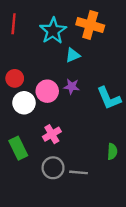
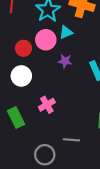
red circle: (15, 78) -> (23, 48), moved
pink circle: (47, 91) -> (46, 40), moved
gray circle: (53, 168) -> (45, 155), moved

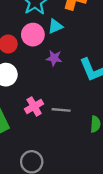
gray line: (71, 140) -> (61, 110), moved

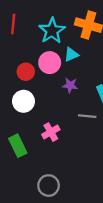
gray line: (61, 110) -> (87, 116), moved

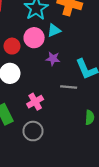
gray circle: (49, 186) -> (33, 131), moved

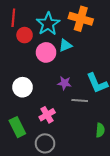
red circle: (12, 46) -> (25, 35), moved
purple star: (53, 59) -> (64, 83), moved

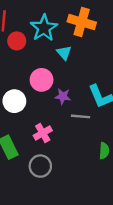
cyan triangle: (65, 45) -> (64, 53), turned -48
pink circle: (46, 52) -> (42, 80), moved

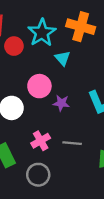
gray line: (80, 116) -> (72, 143), moved

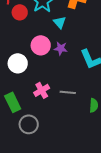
purple star: (61, 103) -> (61, 48), moved
gray circle: (38, 175) -> (29, 124), moved

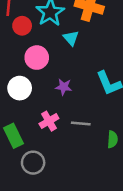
pink circle: (41, 45) -> (37, 58), moved
purple star: (61, 48) -> (64, 87), moved

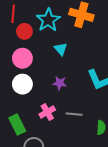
cyan triangle: (71, 38) -> (61, 49), moved
pink circle: (37, 58) -> (22, 58), moved

